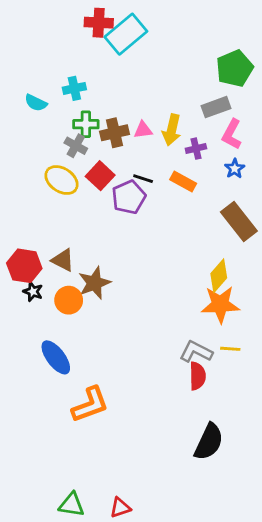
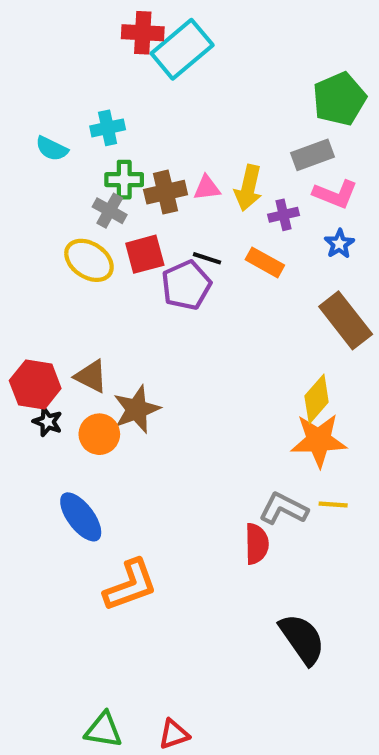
pink L-shape: (232, 134) -> (335, 194), turned -96
red square: (100, 176) -> (145, 254), turned 32
red semicircle: (197, 376) -> (257, 544), moved
black semicircle: (209, 442) -> (302, 639), turned -60

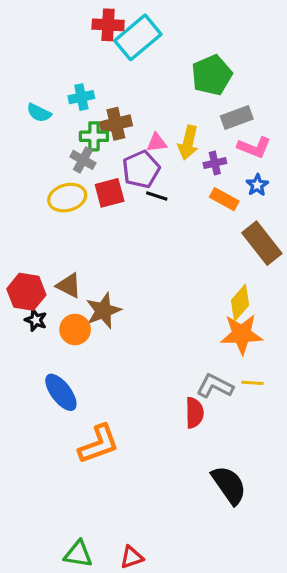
green pentagon: (339, 99) -> (212, 75), moved
brown cross: (166, 192) -> (116, 124), moved
yellow ellipse: (89, 260) -> (67, 198), turned -48
orange rectangle: (265, 262) -> (224, 199), moved
purple pentagon: (186, 285) -> (141, 169), moved

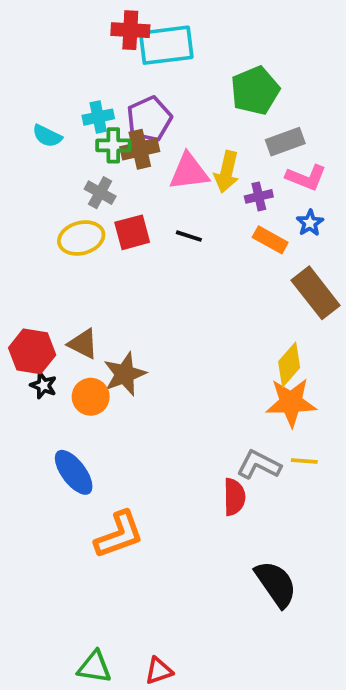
cyan rectangle: (138, 37) -> (166, 45), turned 33
green cross: (94, 136) -> (113, 145), moved
pink triangle: (157, 143) -> (189, 172), size x1.6
purple pentagon: (141, 169) -> (149, 119), moved

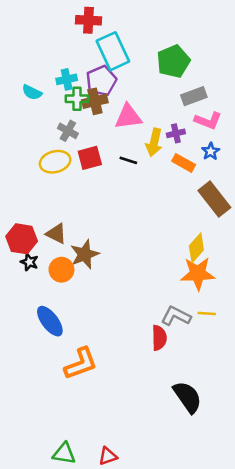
cyan rectangle: (166, 45) -> (113, 51), moved, turned 72
yellow arrow: (227, 172) -> (154, 142), moved

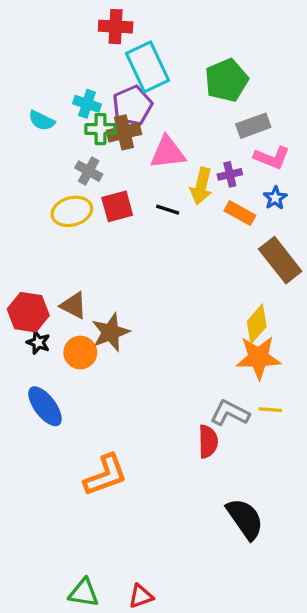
cyan cross: (67, 79) -> (87, 104), turned 30
blue ellipse: (50, 321) -> (45, 406), moved

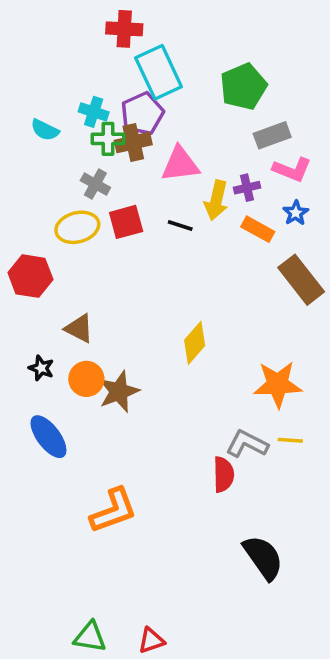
red hexagon: (28, 312) -> (30, 276), moved
yellow diamond: (257, 324) -> (195, 343), moved
brown star: (111, 332) -> (119, 392), moved

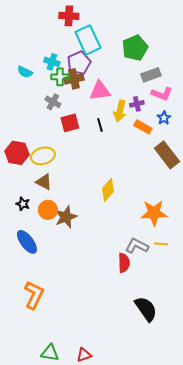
black line: (180, 226) -> (100, 125), turned 56
yellow ellipse: (77, 227) -> (43, 156), moved
orange L-shape: (113, 511) -> (34, 295), moved, turned -44

